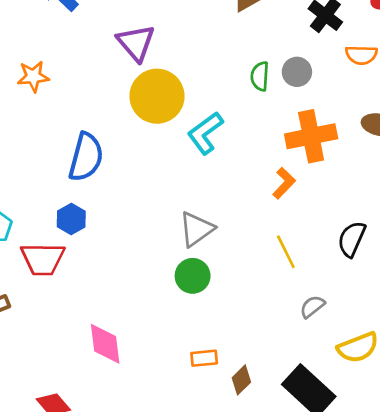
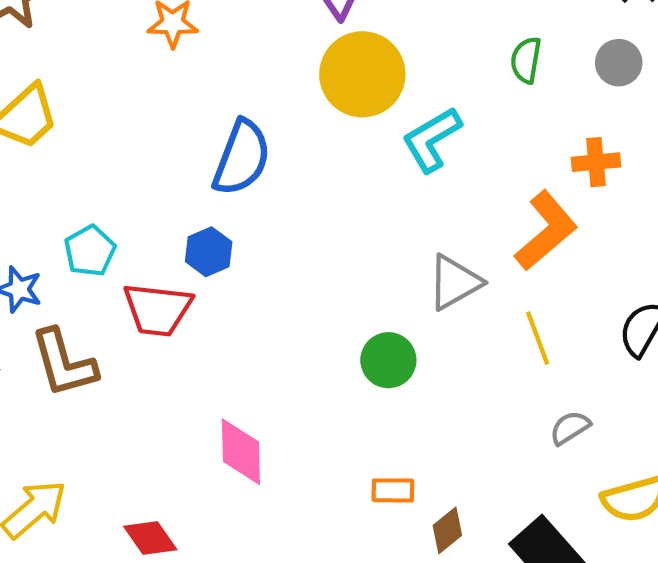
gray circle: (297, 72) -> (619, 63), moved
orange cross: (311, 136) -> (596, 162), size x0.6
orange L-shape: (284, 183) -> (546, 231), size x1.6
gray triangle: (196, 229) -> (454, 282), moved

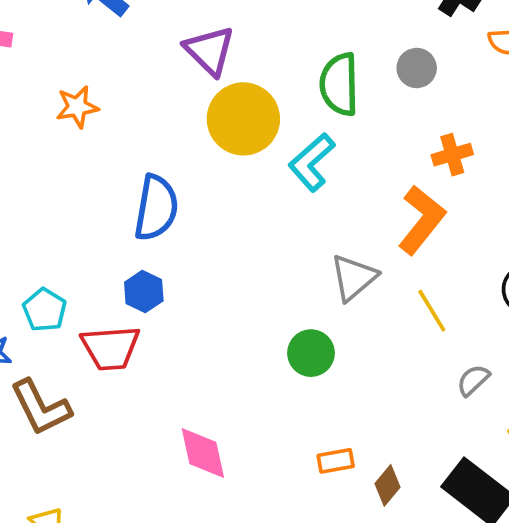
green semicircle: (526, 60) -> (339, 84), moved, size x1.6
gray circle: (619, 63) -> (417, 68), moved

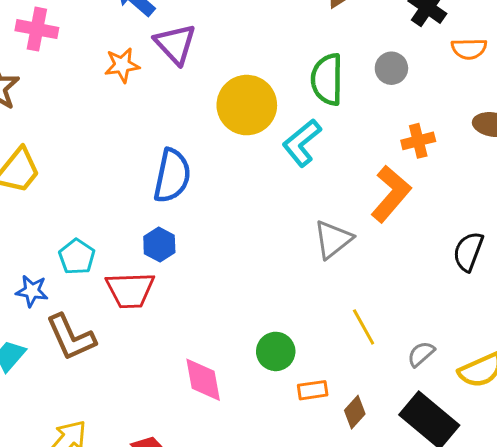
purple triangle: (210, 51) -> (175, 44), moved
orange star: (77, 107) -> (122, 65), moved
yellow line: (432, 311) -> (364, 327), moved
green circle: (311, 353) -> (276, 351), moved
gray semicircle: (473, 380) -> (421, 354), moved

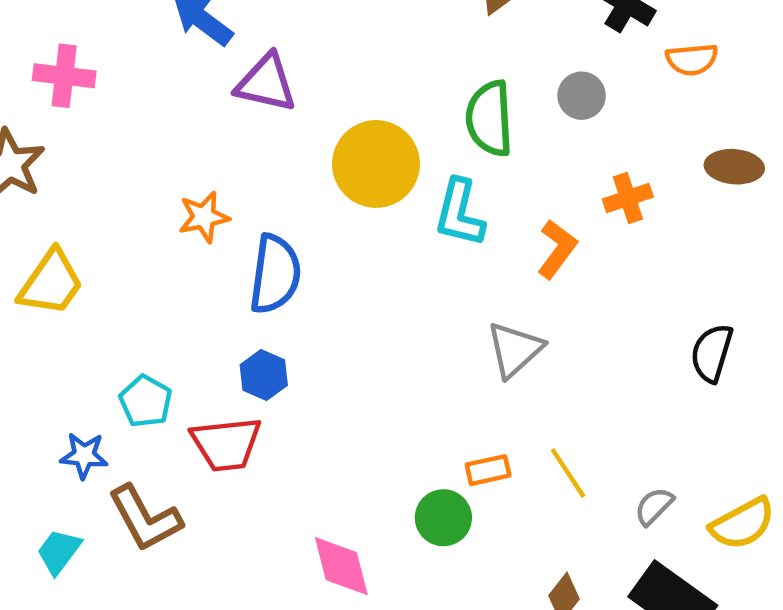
purple triangle: (175, 44) -> (266, 83), turned -30
orange star: (122, 65) -> (204, 217), moved
cyan L-shape: (302, 143) -> (460, 213), turned -33
orange L-shape: (391, 194) -> (557, 249), moved, size x0.7
orange rectangle: (313, 390) -> (488, 470), moved

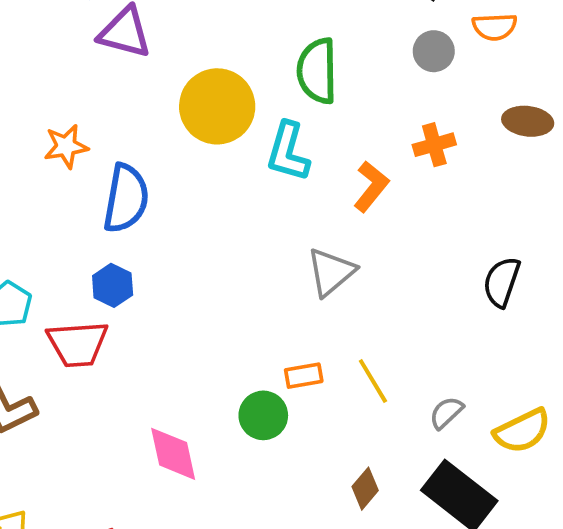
gray circle: (582, 96) -> (434, 51), moved

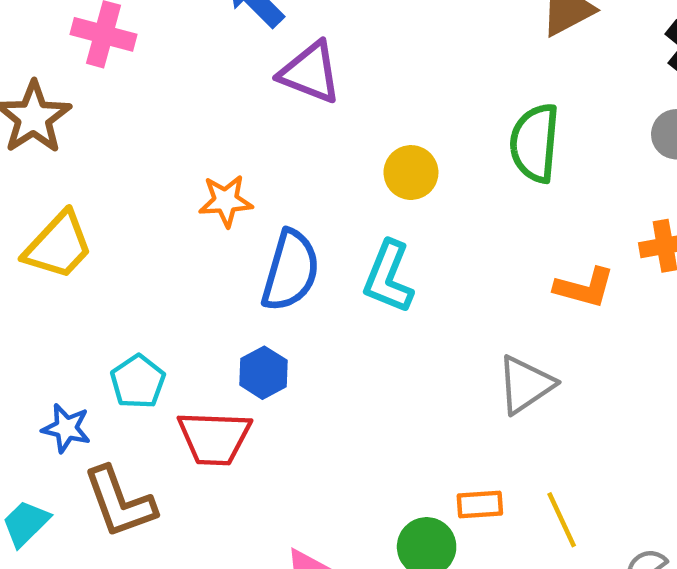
yellow circle: (217, 106) -> (411, 173), size x0.6
cyan L-shape: (288, 152) -> (388, 277), moved
orange L-shape: (371, 186) -> (584, 288), turned 60

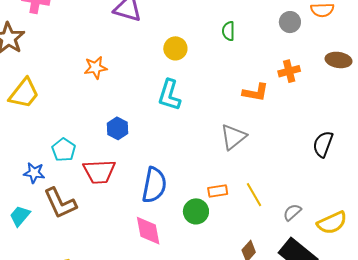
green semicircle: (535, 143) -> (228, 31), size x0.6
blue semicircle: (290, 271) -> (154, 185), moved
blue hexagon: (263, 373) -> (117, 128), moved

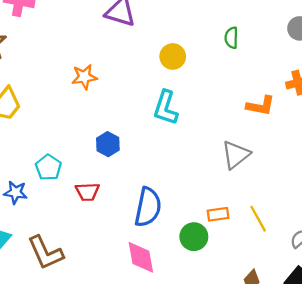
red trapezoid: (99, 172) -> (87, 192), size x0.7
brown L-shape: (60, 203) -> (45, 253), moved

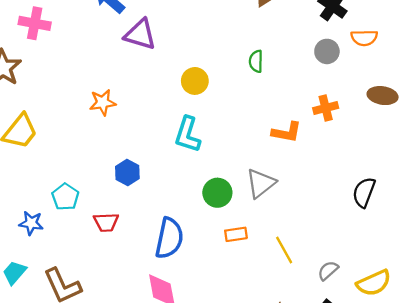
orange rectangle: (218, 214) -> (236, 234), moved
green circle: (194, 237) -> (217, 193), moved

